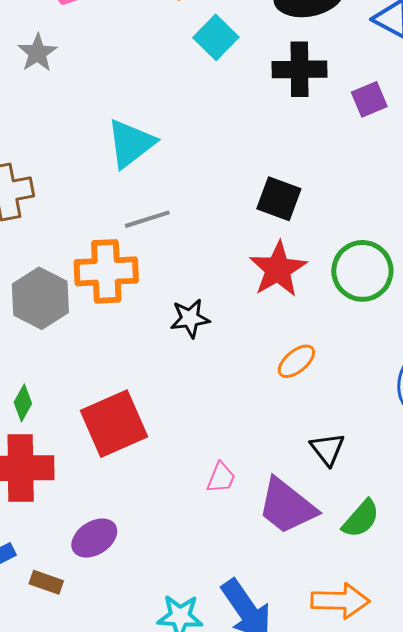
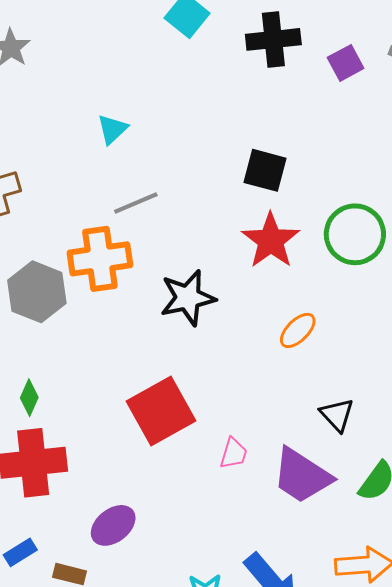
cyan triangle: (131, 143) -> (112, 129), size x0.6
black star: (190, 318) -> (188, 298), size x1.4
red square: (114, 424) -> (161, 411), moved

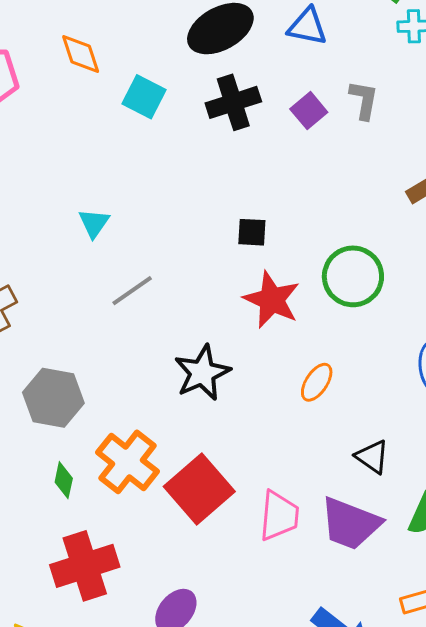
black square: (265, 170) -> (252, 232), size x0.7
orange cross: (100, 259) -> (128, 462), moved, turned -32
green diamond: (29, 398) -> (64, 480), moved
pink trapezoid: (234, 453) -> (279, 516), size x1.6

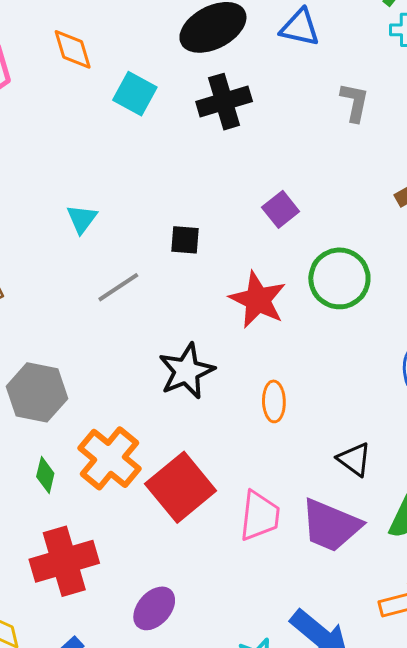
purple square: (309, 111) -> (281, 209), moved
black square: (252, 232) -> (185, 240), moved
orange ellipse: (317, 382) -> (274, 401), moved, turned -36

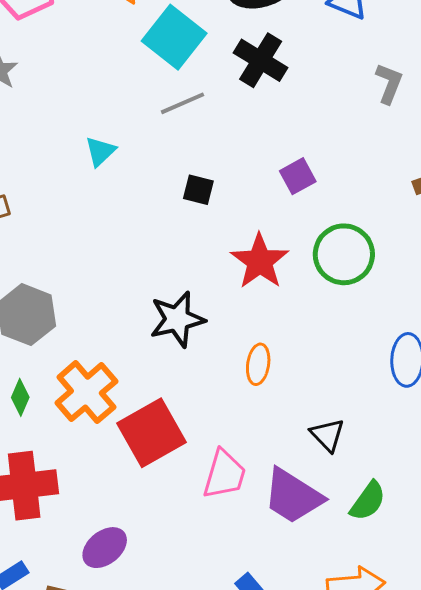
cyan square: (135, 94) -> (174, 37), size x1.4
black cross: (224, 102) -> (261, 60), turned 38
gray line: (118, 287) -> (183, 103), moved

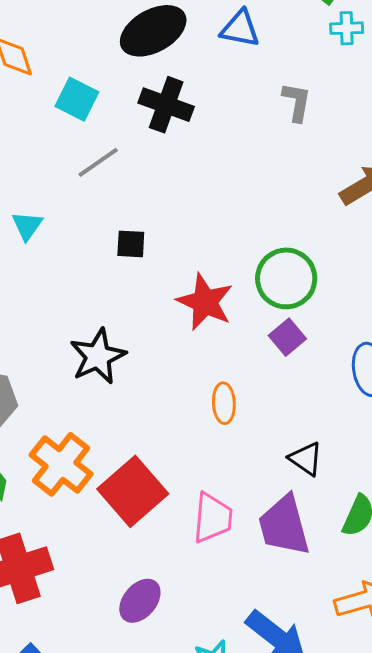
cyan square: (174, 37) -> (77, 99), size x0.7
purple square: (298, 176) -> (287, 337), moved
black star: (177, 319) -> (98, 356), moved
purple trapezoid: (293, 496) -> (284, 526), turned 54
purple ellipse: (105, 548) -> (140, 601), moved

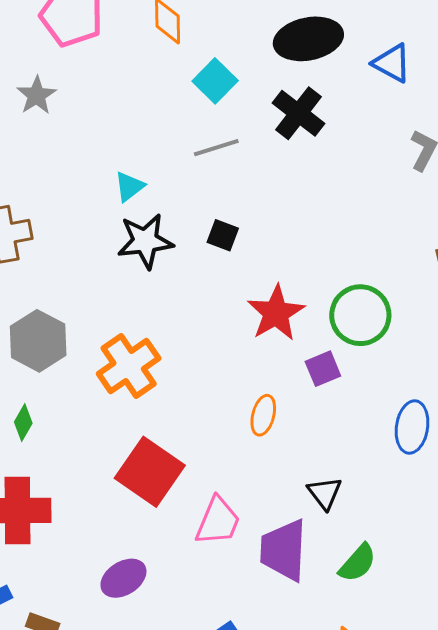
purple square: (287, 337) -> (323, 369), moved
black star: (98, 356) -> (145, 241), moved
orange cross: (61, 464) -> (129, 366), moved
red square: (133, 491) -> (150, 472), turned -32

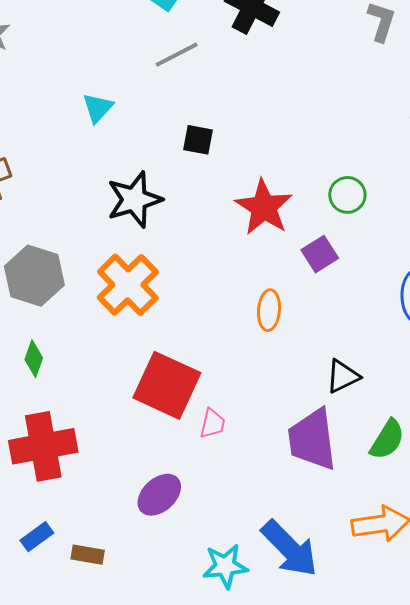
black star: (145, 241) -> (134, 199), moved
green circle: (360, 315) -> (347, 195), size x0.6
black triangle: (325, 493) -> (343, 376), turned 51
pink trapezoid: (218, 521) -> (212, 424), moved, size x0.6

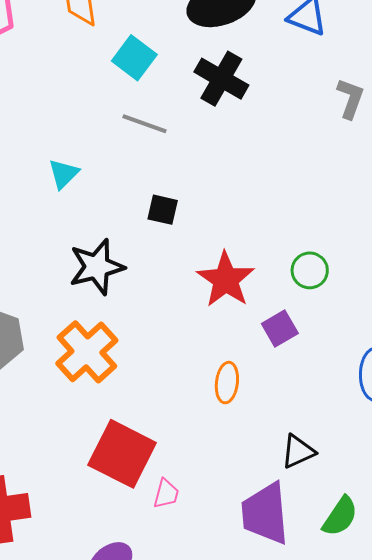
gray line: (177, 55) -> (144, 124), turned 45

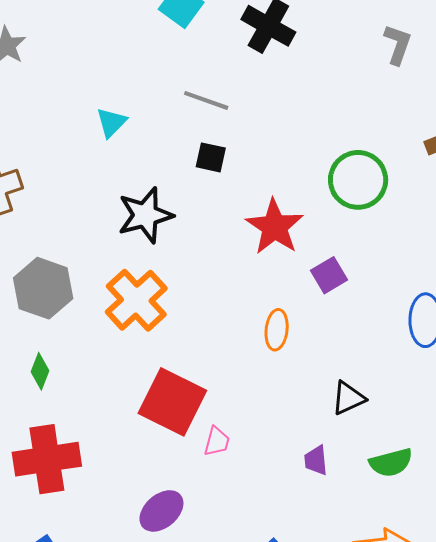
gray line: (144, 124) -> (206, 100), moved
green circle: (310, 270) -> (358, 180), moved, size x1.6
purple trapezoid: (265, 514) -> (316, 460), size x0.5
green semicircle: (340, 516) -> (391, 463), turned 42

